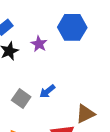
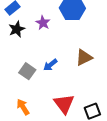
brown triangle: (85, 114) -> (84, 58), moved

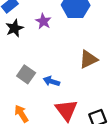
blue arrow: (50, 65) -> (51, 81), moved, turned 56

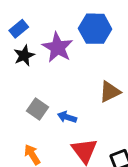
purple star: (43, 21) -> (58, 47), size x1.6

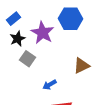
gray square: (37, 109) -> (28, 59), moved
blue arrow: (67, 117) -> (50, 85), turned -48

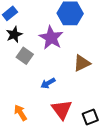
purple star: (42, 33) -> (51, 38), moved

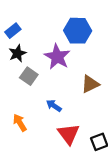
blue arrow: (48, 83) -> (54, 106), turned 64
orange arrow: (20, 113) -> (20, 123), moved

